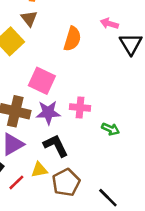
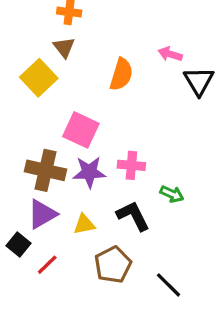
black L-shape: (56, 146) -> (133, 216), moved
yellow triangle: (39, 170) -> (84, 224), moved

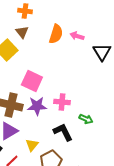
pink arrow: (170, 54) -> (77, 36), moved
orange semicircle: (121, 74) -> (56, 34), moved
yellow triangle: (84, 224) -> (32, 145), moved, turned -40

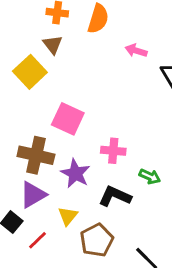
orange semicircle: (56, 34) -> (98, 19), moved
purple star: (37, 106) -> (75, 173), moved, turned 30
black L-shape: (63, 132) -> (115, 196), turned -40

